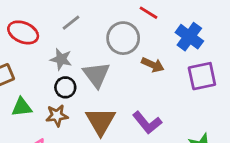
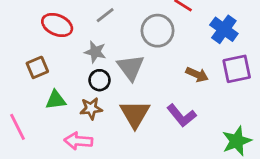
brown arrow: (153, 65) -> (197, 75), moved

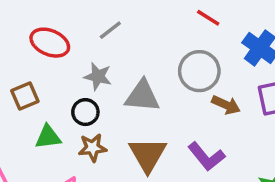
gray circle: (157, 31) -> (199, 71), moved
gray triangle: (131, 67) -> (142, 96), turned -48
black circle: (100, 80) -> (85, 112), moved

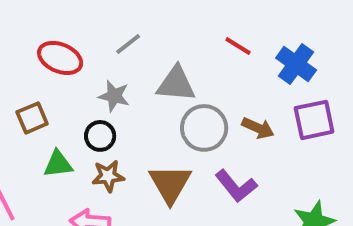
red line: (208, 18) -> (238, 46), moved
gray circle: (199, 71) -> (204, 128), moved
gray triangle: (142, 96) -> (176, 84), moved

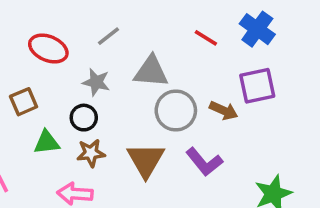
blue cross: (296, 64) -> (257, 29), moved
purple square: (314, 120) -> (257, 86), moved

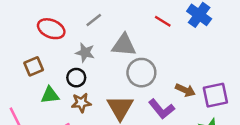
purple square: (257, 86) -> (215, 95), moved
brown arrow: (224, 110) -> (185, 90), moved

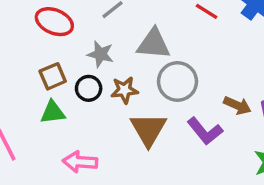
brown square: (34, 66) -> (53, 76), moved
brown star: (81, 103) -> (124, 90), moved

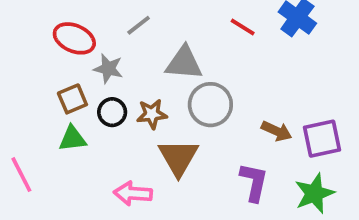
gray star: (101, 54) -> (108, 69), moved
purple L-shape: (205, 131) -> (254, 182), moved, turned -129
pink arrow: (80, 162) -> (133, 193), moved

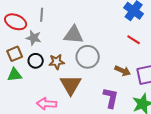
gray line: (139, 25) -> (42, 15), moved, turned -48
red line: (243, 27) -> (134, 40), moved

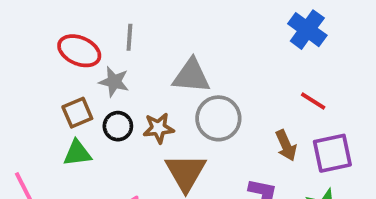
red line: (134, 40) -> (313, 101), moved
brown arrow: (123, 71) -> (286, 145), turned 42

